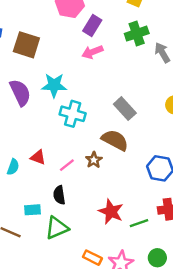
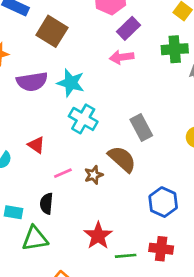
purple semicircle: (20, 93) -> (32, 82), turned 92
red triangle: (38, 157) -> (36, 145), moved

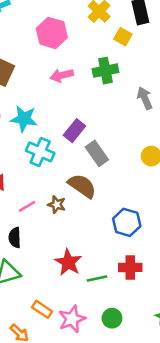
purple rectangle: (129, 28) -> (74, 131), moved
green cross: (175, 49) -> (105, 71), moved
pink arrow: (122, 57) -> (62, 75), moved
brown star: (94, 175) -> (57, 204), turned -30

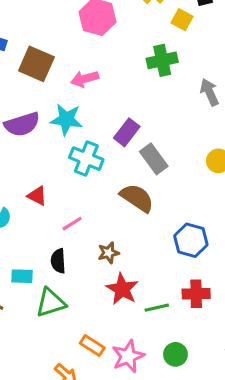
pink arrow: (62, 75) -> (85, 79), moved
brown star: (57, 204) -> (109, 253), moved, turned -30

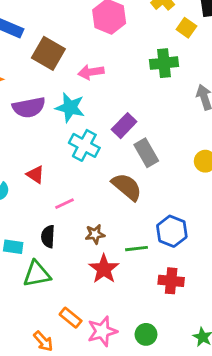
green line: (157, 308) -> (137, 249), moved

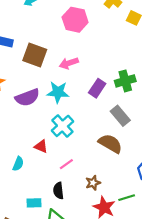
green cross: (164, 63) -> (125, 81), moved
purple rectangle: (124, 126) -> (97, 88), moved
cyan cross: (84, 145) -> (62, 126), moved, turned 30
green line: (137, 249) -> (127, 198), moved

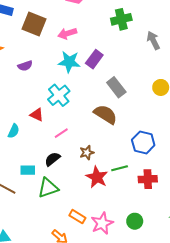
green cross: (125, 81) -> (121, 19), moved
cyan star: (58, 92) -> (69, 62), moved
purple semicircle: (27, 97) -> (25, 66), size x0.6
black semicircle: (58, 191) -> (52, 159), turned 56

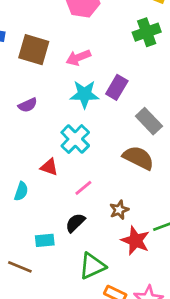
green triangle: (48, 188) -> (92, 266), moved

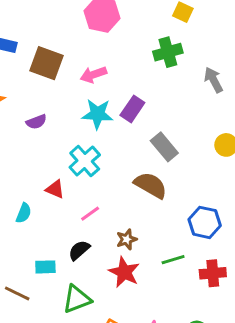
red star: (135, 241) -> (124, 272), moved
green triangle: (92, 266) -> (77, 299), moved

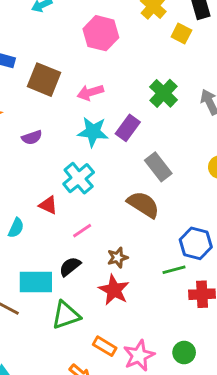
green cross: (168, 52) -> (164, 93), moved, turned -32
green line: (173, 260) -> (174, 270), moved
cyan rectangle: (45, 267) -> (36, 282), size x1.6

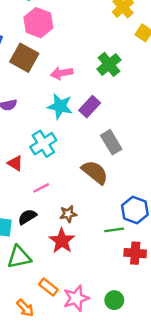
pink hexagon: (101, 33) -> (38, 23), moved
green cross: (164, 93) -> (109, 64), moved

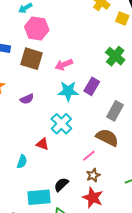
green cross: (109, 64) -> (115, 56), moved
gray rectangle: (111, 142) -> (115, 111), turned 72
pink line: (41, 188) -> (89, 156), moved

